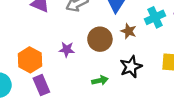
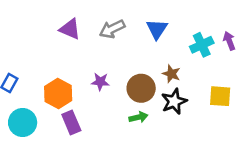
brown star: (129, 31) -> (171, 74), moved
brown circle: (100, 39) -> (141, 88), moved

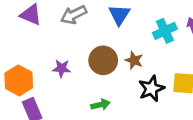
brown circle: (141, 88) -> (103, 60), moved
black star: (174, 101) -> (151, 89), moved

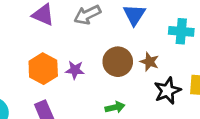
cyan cross: (165, 31) -> (181, 31), turned 30
orange hexagon: (19, 80) -> (43, 69), moved

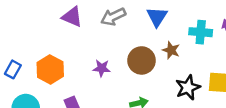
brown star: (149, 62) -> (171, 50), moved
orange hexagon: (43, 69) -> (50, 69), moved

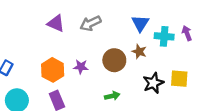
blue triangle: (157, 17) -> (140, 23), moved
orange hexagon: (50, 69) -> (53, 70), moved

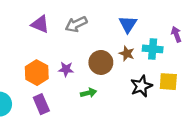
cyan cross: (164, 36) -> (153, 49), moved
green arrow: (112, 96) -> (88, 93), moved

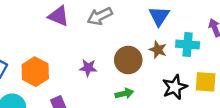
orange hexagon: (37, 73) -> (35, 72), moved
green arrow: (88, 93) -> (124, 94), moved

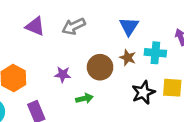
green arrow: (124, 94) -> (84, 98), moved

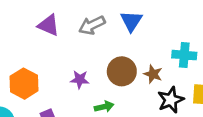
blue triangle: (129, 26) -> (131, 21), moved
brown star: (128, 58) -> (153, 74), moved

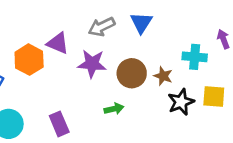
purple triangle: (48, 25) -> (58, 43), moved
purple star: (80, 79) -> (92, 64), moved, size x1.5
orange hexagon: (24, 84) -> (29, 60), moved

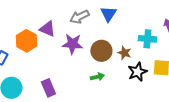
green arrow: (114, 109) -> (97, 77), moved

